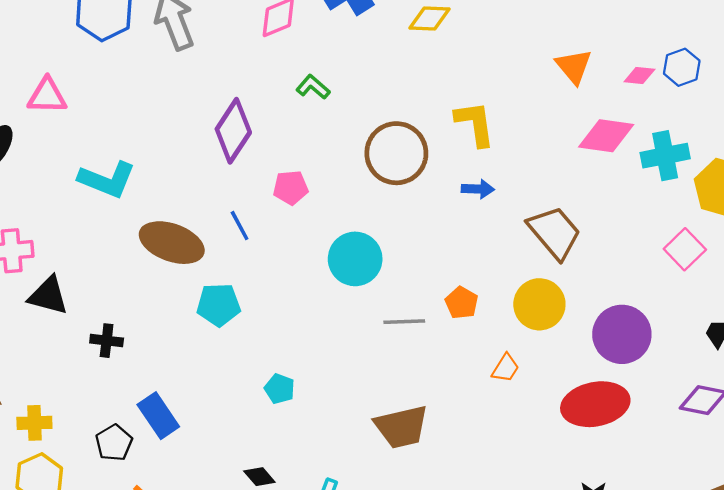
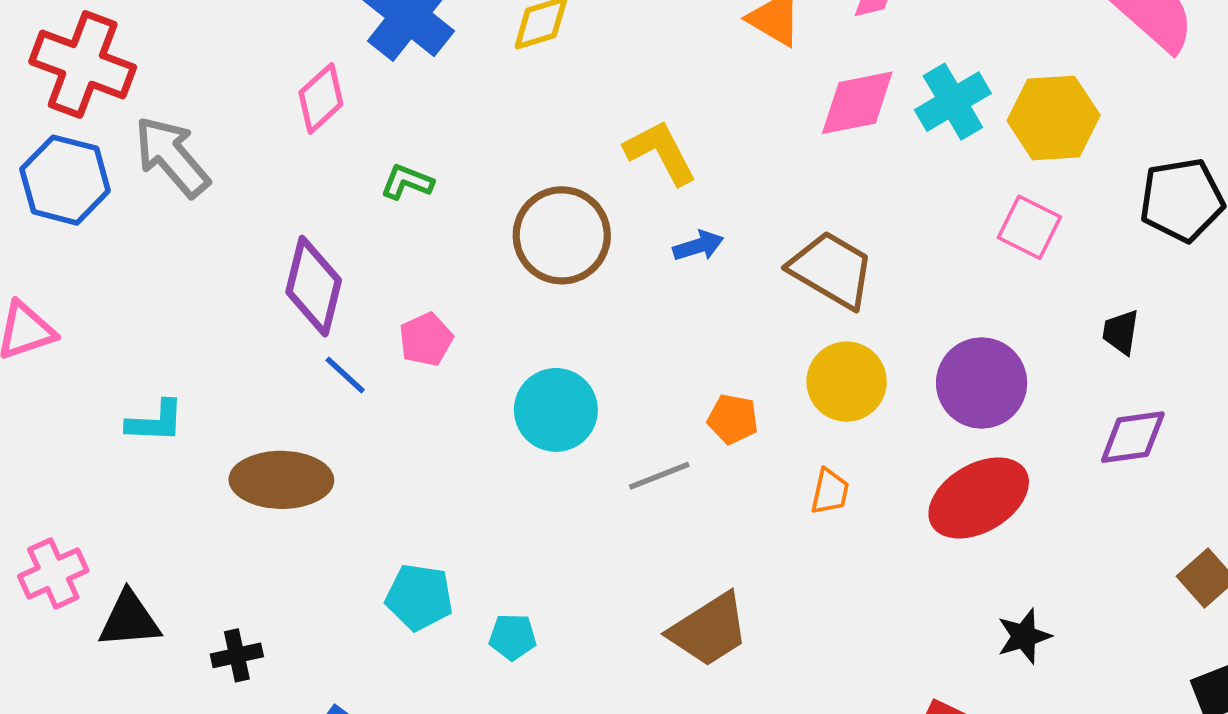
cyan L-shape: (107, 180) -> (155, 422), size x0.7
blue line: (240, 226) -> (345, 375), moved
cyan pentagon: (219, 305) -> (419, 597), moved, turned 30

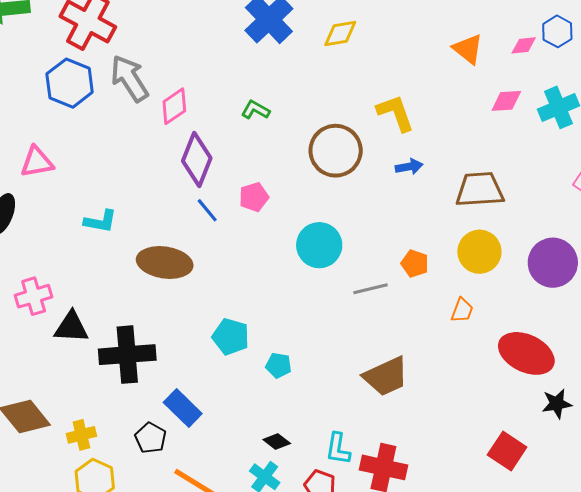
pink diamond: (321, 98) -> (174, 106), moved
pink diamond: (857, 103) -> (506, 101), size x0.7
brown trapezoid: (832, 270) -> (480, 190), turned -42
red ellipse: (979, 498) -> (526, 353), moved, turned 48
black cross: (237, 655) -> (127, 355), size x2.0

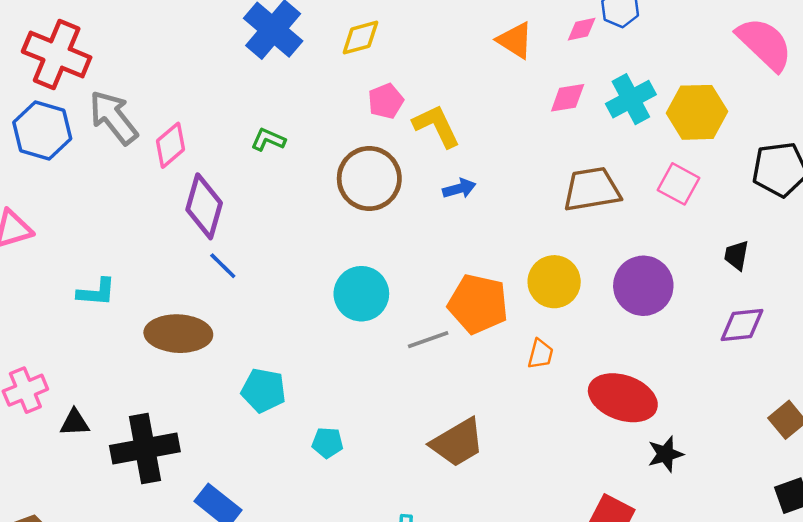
brown trapezoid: (480, 190) -> (592, 189), moved
pink pentagon: (254, 197) -> (386, 101), moved
orange pentagon: (415, 264) -> (478, 304), size x1.8
black triangle: (71, 327) -> (75, 423), size x0.7
cyan pentagon: (231, 337) -> (264, 390), moved

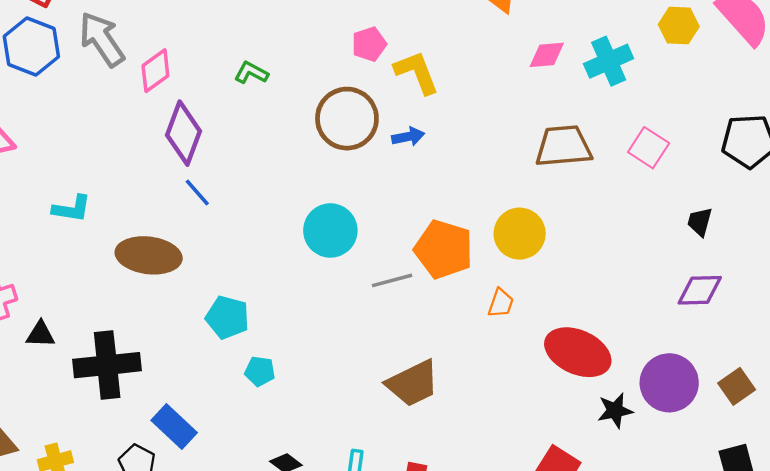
yellow hexagon: (697, 112) -> (679, 26), moved, size x0.7
blue arrow: (459, 189) -> (408, 137), moved
purple circle: (643, 286) -> (669, 383), moved
cyan pentagon: (328, 443) -> (260, 371), moved

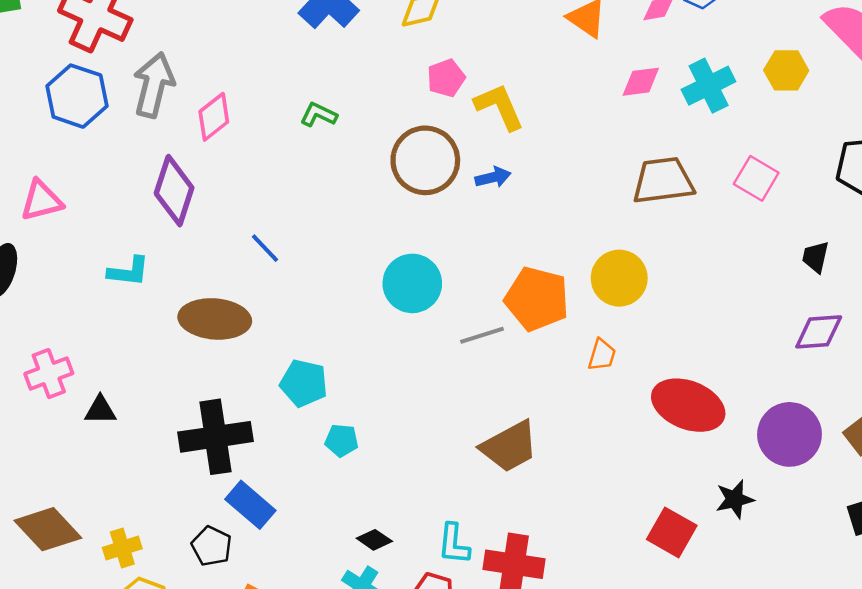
yellow hexagon: (679, 26) -> (786, 70), moved
gray arrow: (102, 39) -> (154, 85), turned 50
purple diamond: (184, 133) -> (174, 191), moved
black cross: (107, 365) -> (215, 437), moved
black star: (615, 410) -> (735, 499), moved

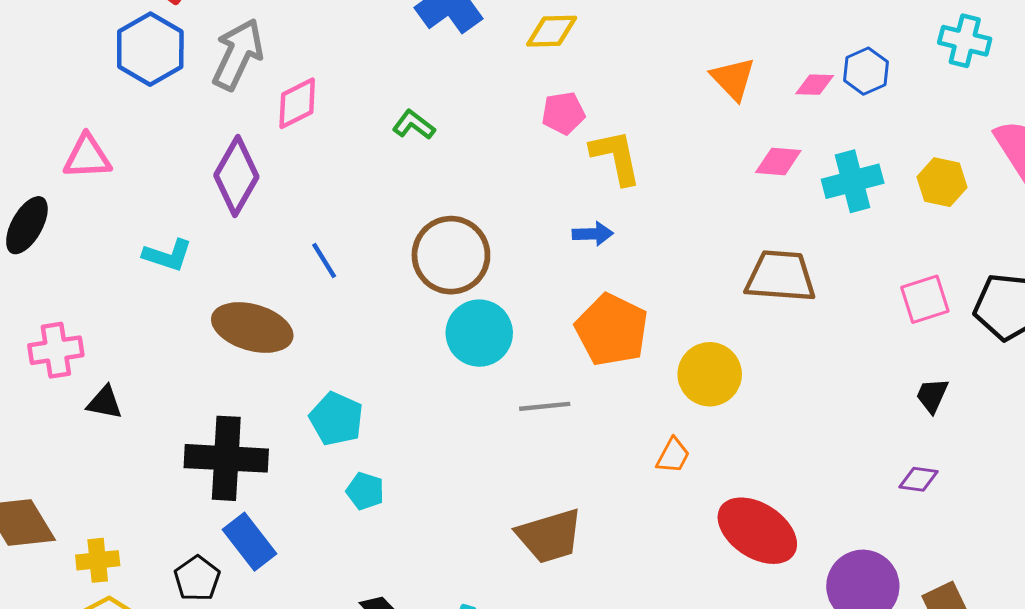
brown circle: (425, 160) -> (451, 255), moved
pink square: (756, 178) -> (925, 299), moved, turned 30
orange pentagon: (537, 299) -> (612, 330), moved
purple diamond: (819, 332) -> (919, 479), size x0.7

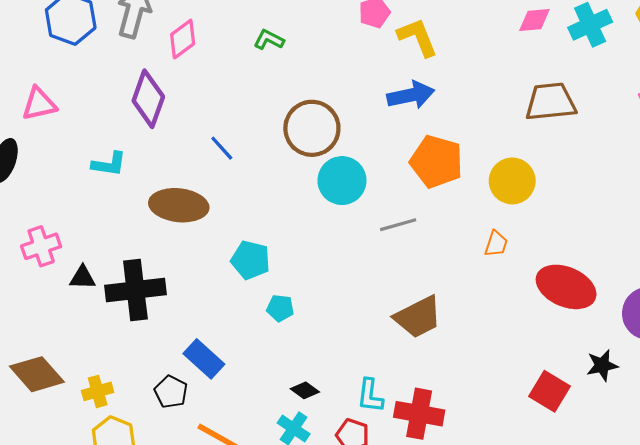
blue arrow: (593, 234) -> (411, 95), size x1.6
black cross: (226, 458) -> (135, 290), moved

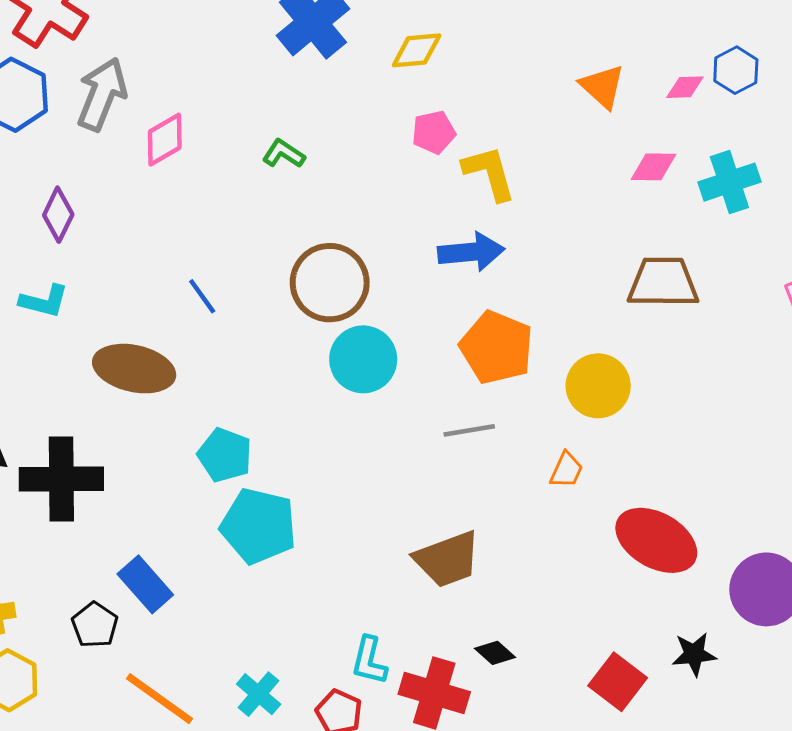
purple diamond: (148, 99) -> (58, 215), moved, size x0.7
gray line: (398, 225) -> (469, 430), moved
cyan pentagon: (280, 308) -> (259, 526), size x2.0
black diamond: (305, 390) -> (495, 653), moved

